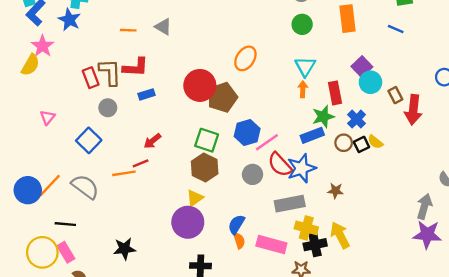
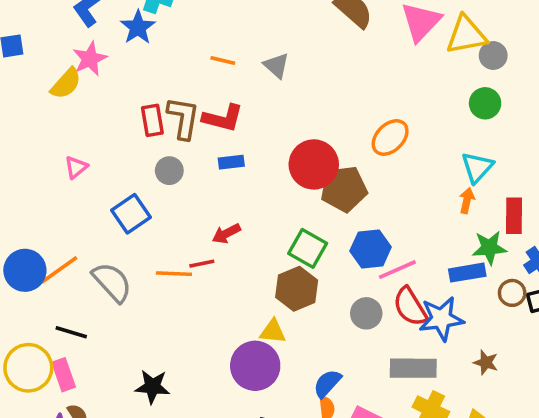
yellow triangle: (195, 198) -> (273, 331), turned 30

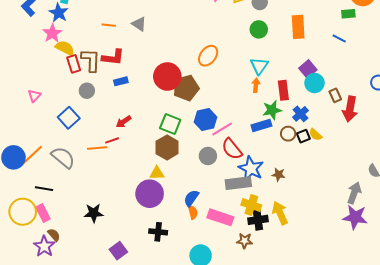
pink star: (90, 59) -> (52, 33), moved
yellow semicircle: (66, 83) -> (65, 48), moved, turned -96
blue star: (441, 319) -> (251, 169), moved, turned -30

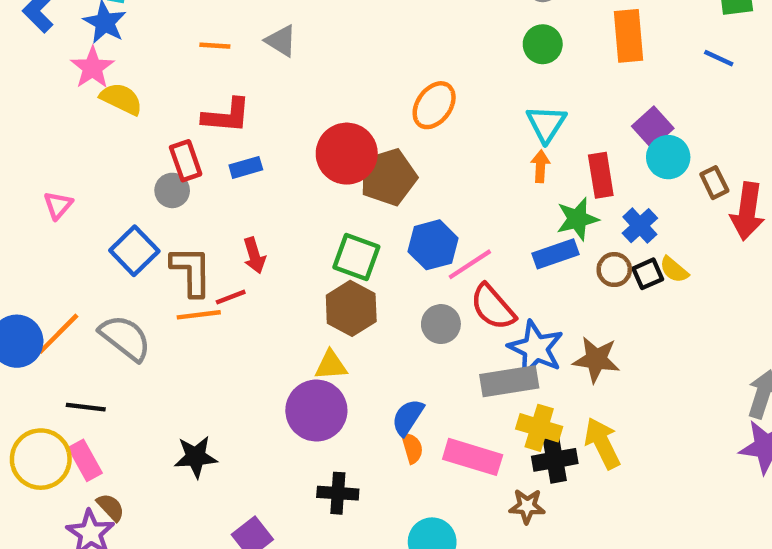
brown L-shape: (91, 60) -> (191, 271), moved
red rectangle: (74, 64) -> (186, 161), moved
red arrow: (124, 122) -> (254, 255), turned -70
brown star: (279, 175) -> (596, 359), size x1.5

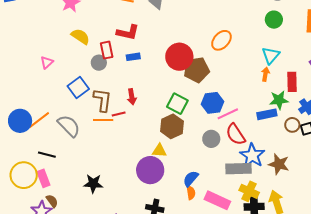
yellow semicircle: (121, 99) -> (80, 36), moved

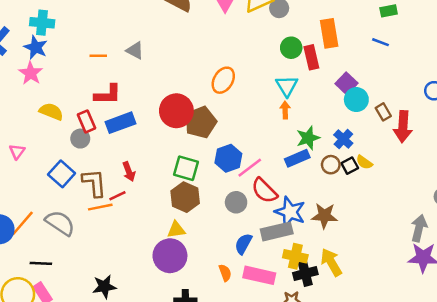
green circle: (274, 20) -> (291, 48), moved
blue rectangle: (133, 57) -> (121, 123), size x1.6
red rectangle: (292, 82) -> (311, 57), moved
blue semicircle: (191, 179) -> (243, 244), moved

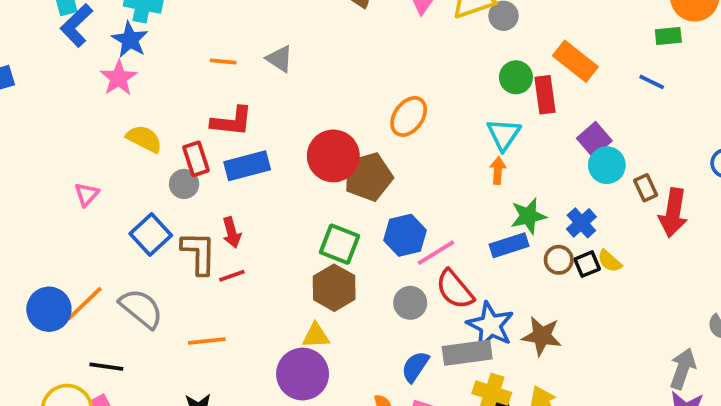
orange rectangle: (329, 33) -> (575, 61), turned -48
red arrow: (129, 172) -> (232, 232), moved
orange line: (100, 207) -> (207, 341), moved

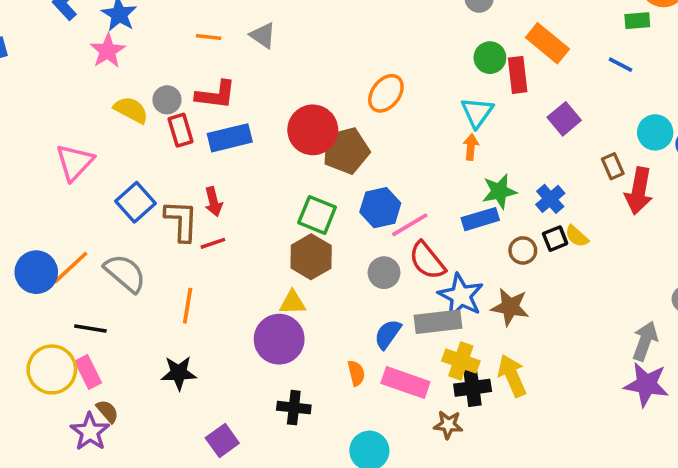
cyan circle: (607, 165) -> (655, 132), moved
gray circle: (184, 184) -> (167, 100), moved
pink triangle: (87, 194) -> (75, 162), size x1.6
brown circle: (559, 260) -> (523, 250), moved
orange line: (207, 341) -> (188, 306), turned -76

